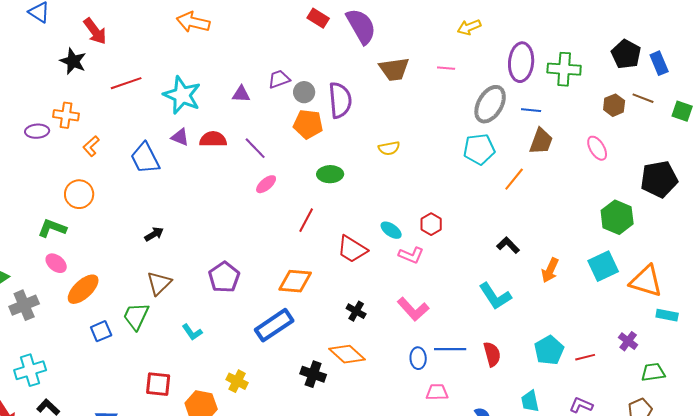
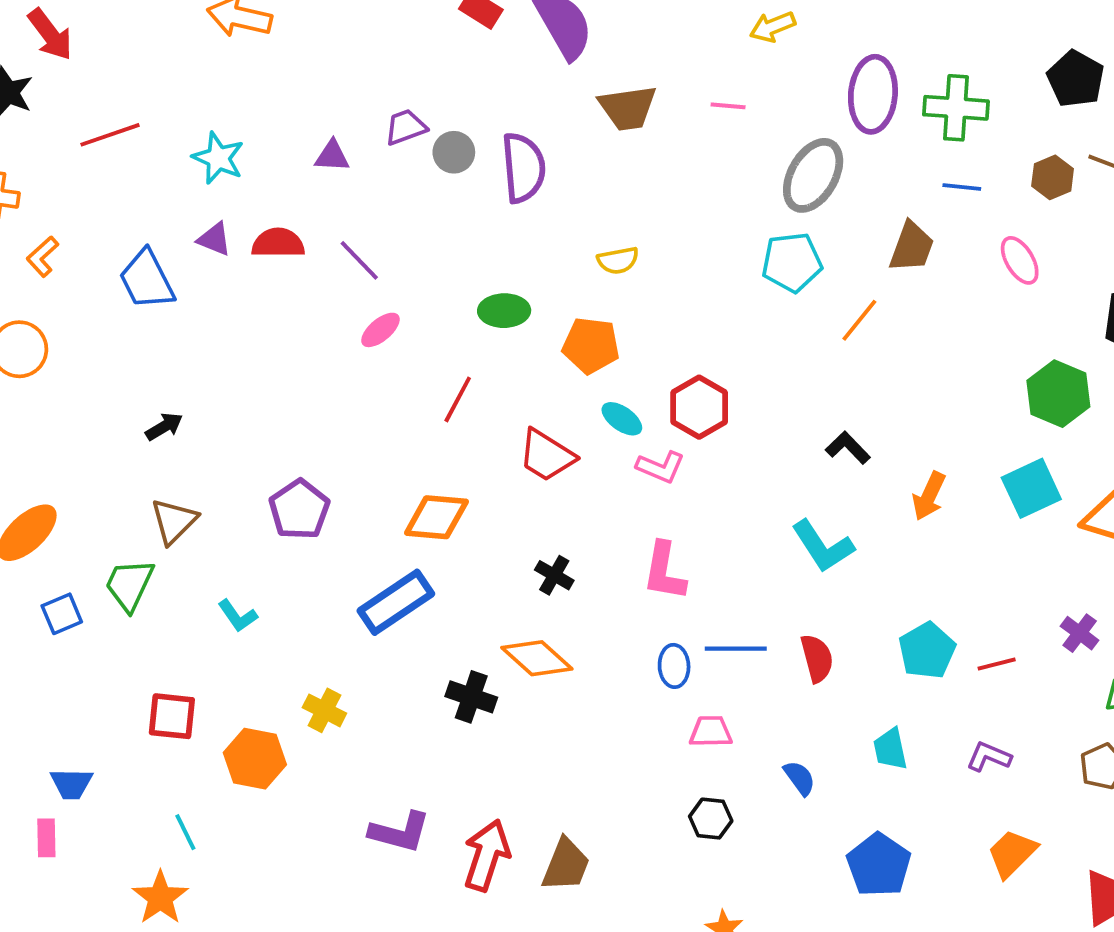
cyan star: (182, 95) -> (218, 158), size x0.7
blue line: (531, 110) -> (962, 187), moved
orange pentagon: (308, 124) -> (591, 345), moved
red hexagon: (431, 224) -> (699, 407), size x1.4
pink L-shape: (413, 309) -> (664, 571), turned 52

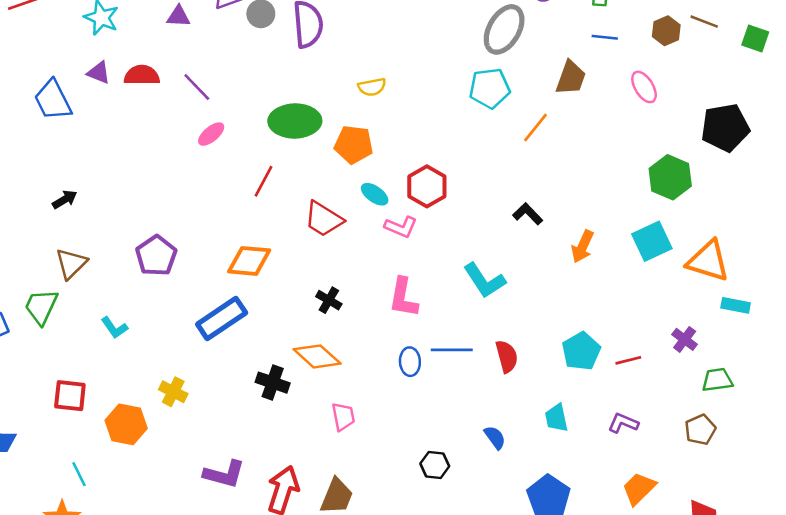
green ellipse: (504, 311) -> (295, 121), size x1.5
cyan L-shape: (823, 546) -> (484, 281), moved
pink trapezoid: (711, 732) -> (343, 417), moved, turned 80

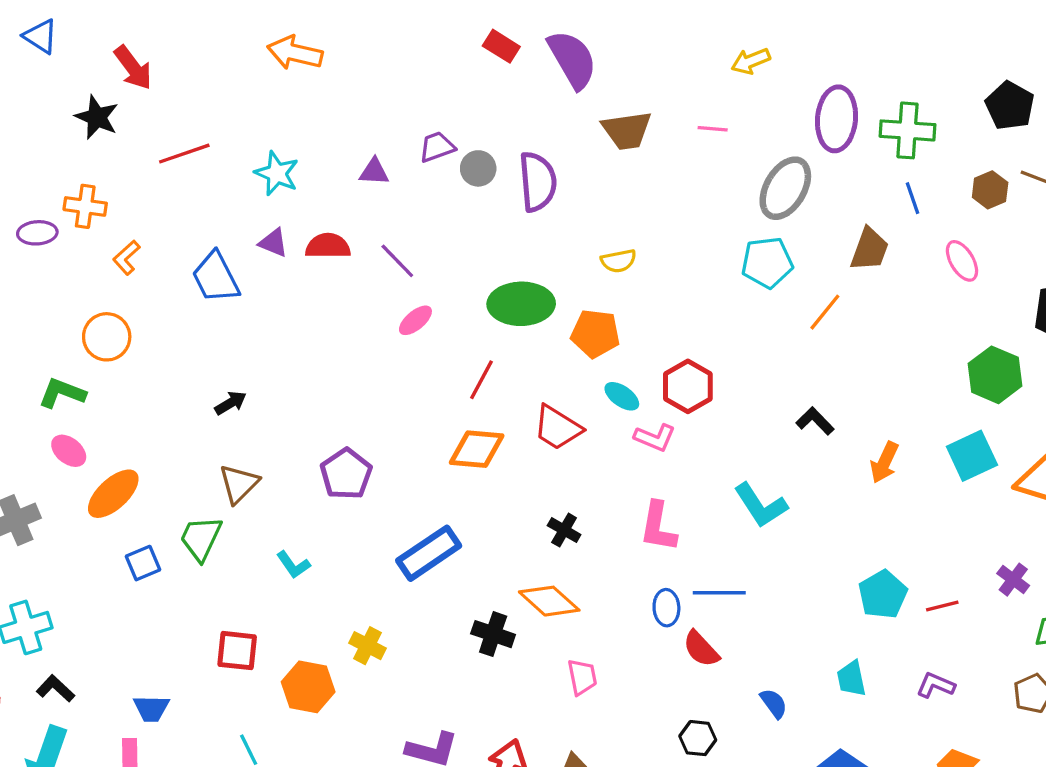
blue line: (605, 37) -> (912, 198), turned 65
orange diamond: (249, 261) -> (477, 449), moved
red semicircle: (507, 356) -> (701, 649), moved, turned 152

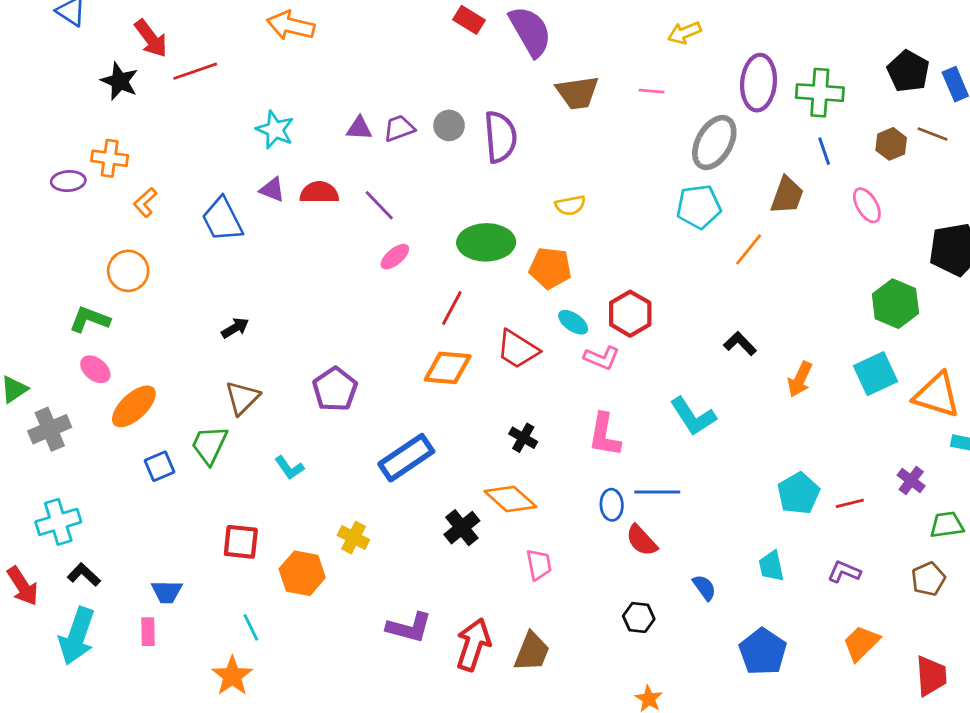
purple trapezoid: (437, 147) -> (399, 128), moved
red line: (184, 154) -> (195, 71), moved
black cross: (493, 634) -> (462, 528), turned 32

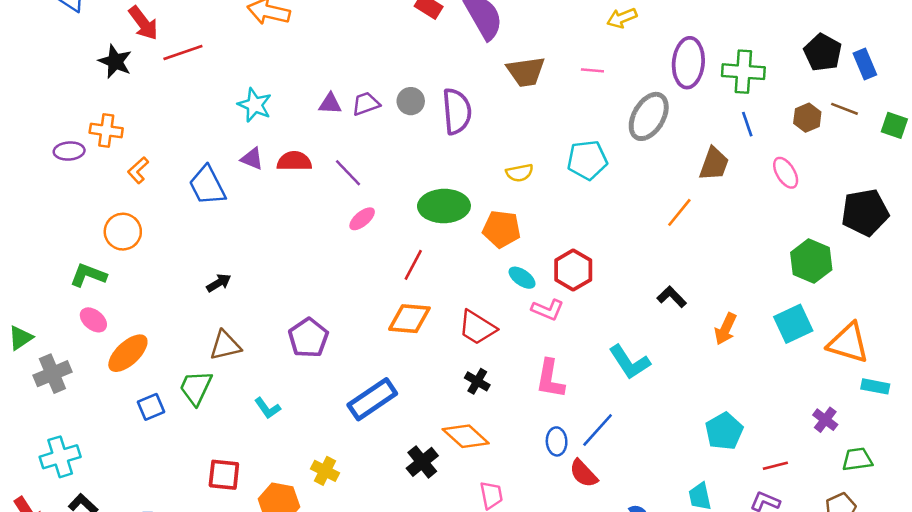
cyan pentagon: (699, 207) -> (587, 160), moved
red trapezoid: (518, 349) -> (477, 328), moved
brown triangle: (242, 398) -> (225, 345), turned 32
blue line: (657, 492) -> (598, 430), turned -48
red line: (850, 503) -> (775, 466), moved

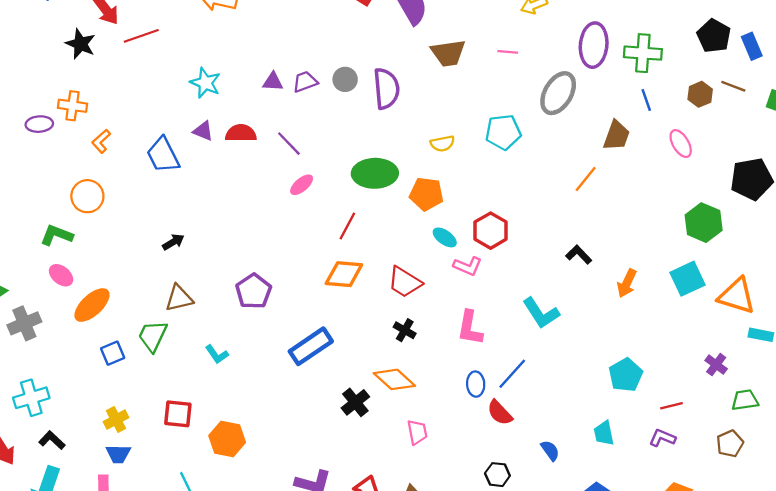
yellow cross: (325, 471) -> (116, 420), moved, turned 35

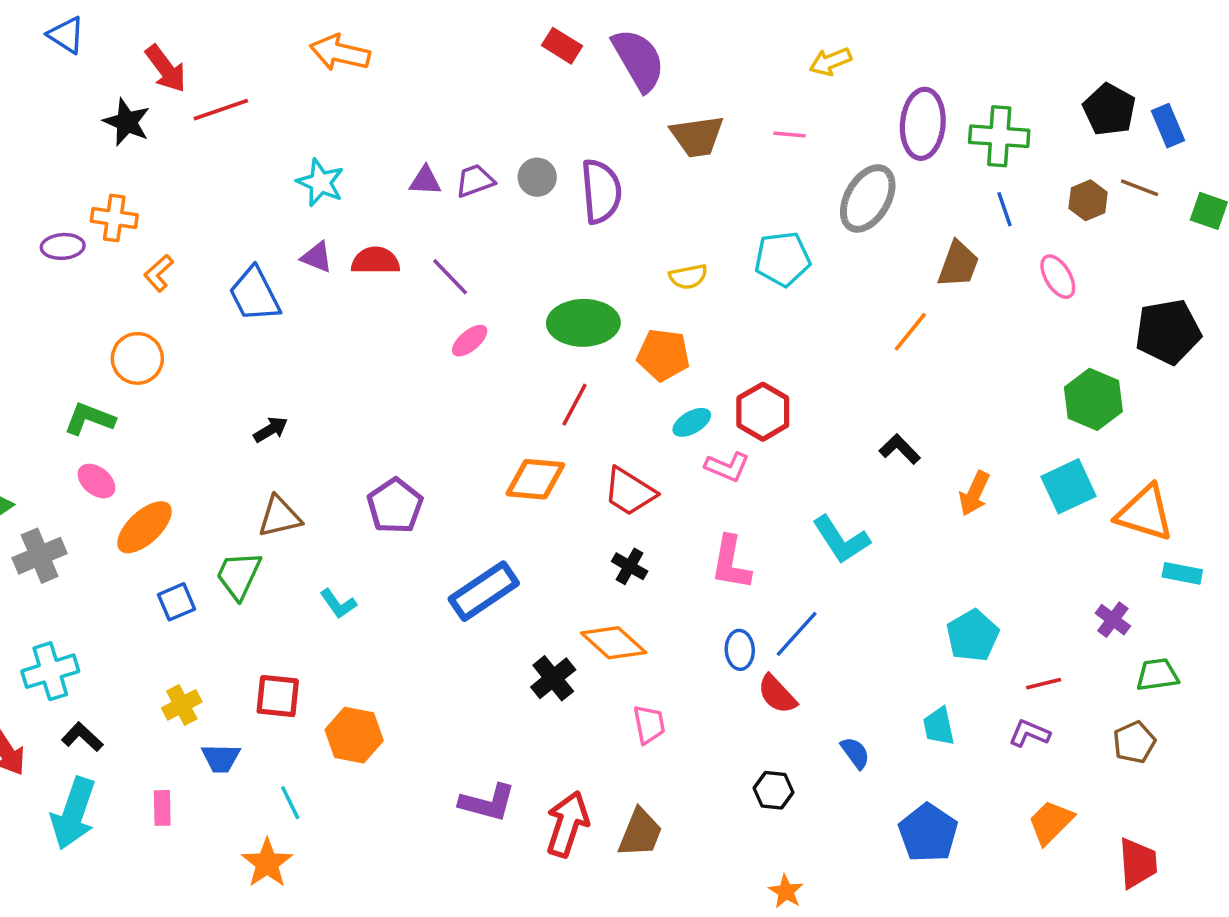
red line: (347, 226) -> (574, 405), moved
cyan ellipse: (445, 237) -> (692, 422), turned -65
blue trapezoid: (118, 454) -> (221, 758), moved

